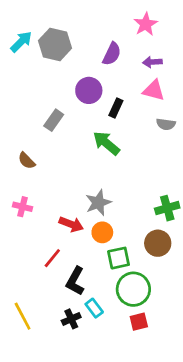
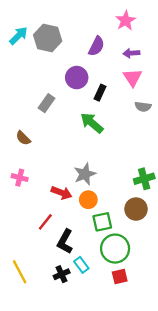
pink triangle: (154, 90) -> (133, 78), turned 42

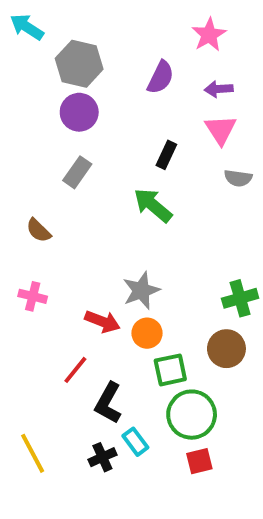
cyan arrow: (19, 36) -> (27, 27), moved, turned -102
purple circle: (77, 78) -> (79, 112), moved

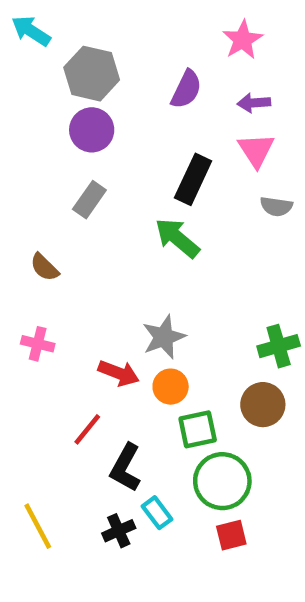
black rectangle: (166, 155) -> (193, 179), size x1.5

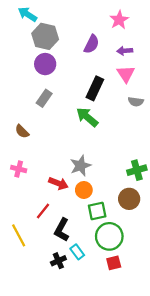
cyan arrow: (31, 31) -> (27, 14), moved
yellow line: (38, 526) -> (19, 235), moved

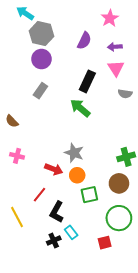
brown semicircle: (22, 131) -> (12, 121), moved
gray star: (81, 166) -> (74, 153), turned -30
green circle: (109, 236) -> (119, 218), moved

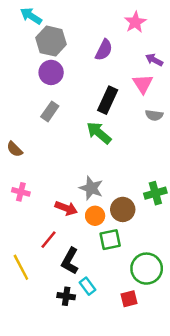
purple arrow: (115, 47) -> (154, 60), moved, turned 32
brown circle: (119, 183) -> (123, 209), moved
black cross: (54, 240) -> (66, 296), turned 32

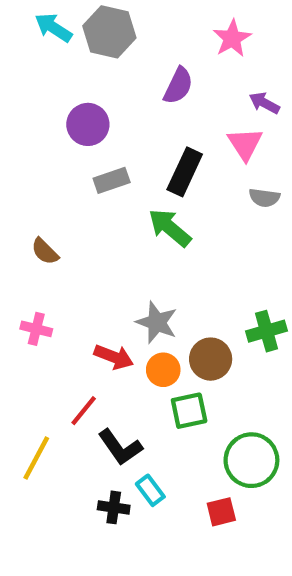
gray hexagon: (51, 41) -> (109, 32), moved
gray rectangle: (50, 111) -> (112, 180), moved, turned 36
brown semicircle: (15, 149) -> (45, 251), moved
black L-shape: (70, 261) -> (120, 447), turned -64
yellow line: (21, 267) -> (36, 458), turned 56

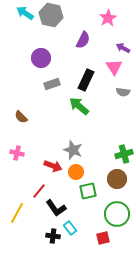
brown circle: (211, 359) -> (117, 179), moved

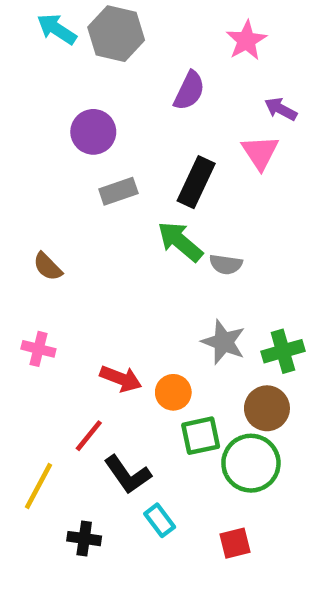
gray semicircle: (123, 92) -> (226, 264), moved
gray star: (73, 150) -> (224, 342), moved
green circle: (117, 214) -> (251, 463), moved
black cross: (53, 236) -> (84, 539), moved

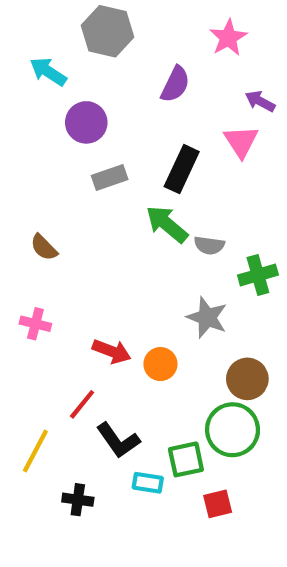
cyan arrow: (57, 29) -> (48, 72), moved
green cross: (283, 351) -> (258, 275), moved
green square: (201, 436) -> (186, 459), moved
cyan rectangle: (160, 520) -> (148, 483), turned -44

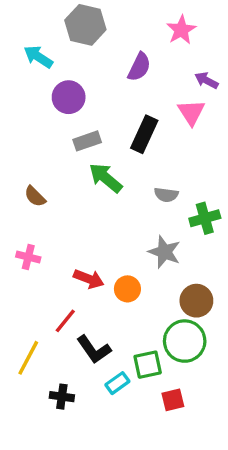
green arrow: (167, 224) -> (106, 178), moved
cyan rectangle: (148, 483) -> (117, 383), turned -45

